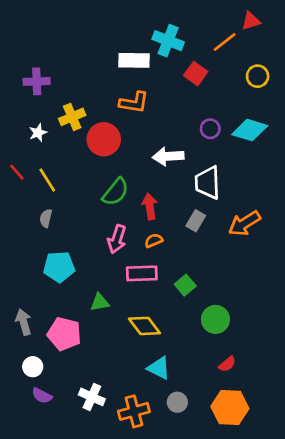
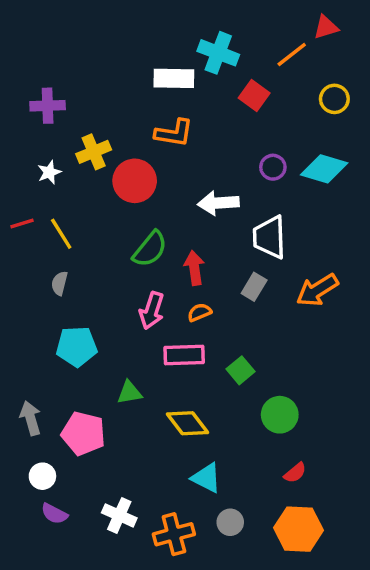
red line: (17, 172) -> (22, 224), turned -66

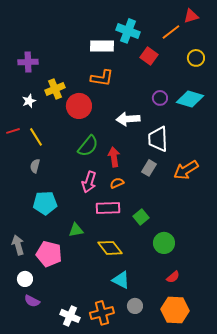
white cross: (119, 515) -> (70, 316), moved

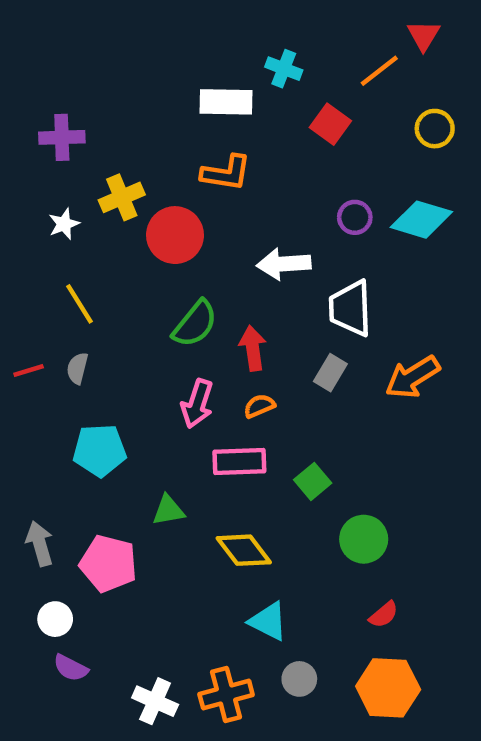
red triangle: (191, 16) -> (424, 35), turned -42
cyan cross: (128, 31) -> (284, 69), size x0.7
red line: (13, 131) -> (29, 370), moved

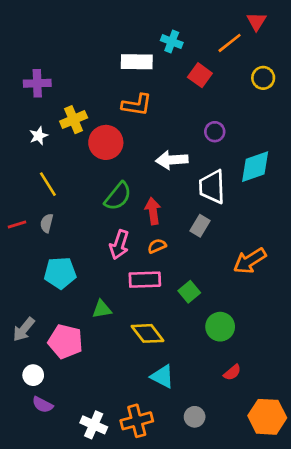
cyan diamond: (421, 220) -> (255, 167), moved, turned -36
orange arrow: (412, 377) -> (250, 261), moved
gray arrow: (40, 544) -> (24, 329), turned -125
gray circle: (299, 679) -> (195, 417), moved
orange hexagon: (388, 688) -> (267, 417), moved

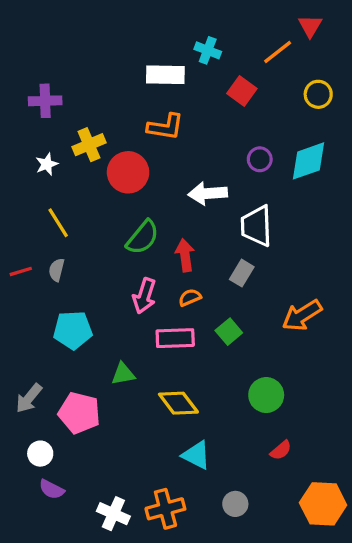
cyan diamond: (255, 167) -> (308, 161), moved
green square: (189, 292) -> (229, 332), moved

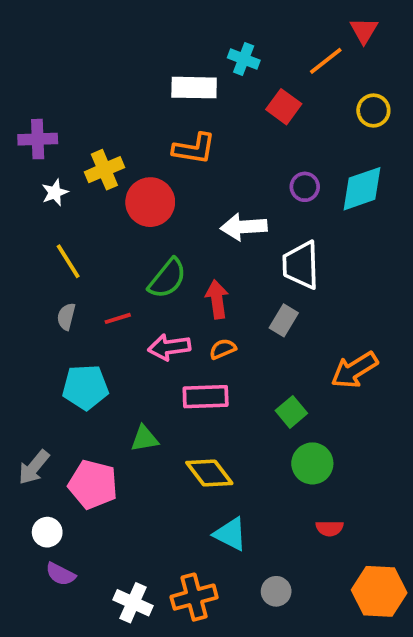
purple cross: (45, 101) -> (38, 139), moved
red line: (21, 271) -> (118, 318), moved
pink arrow: (144, 296) -> (169, 347), turned 64
green square: (229, 332) -> (291, 412), moved
red semicircle: (281, 450) -> (330, 528), turned 40

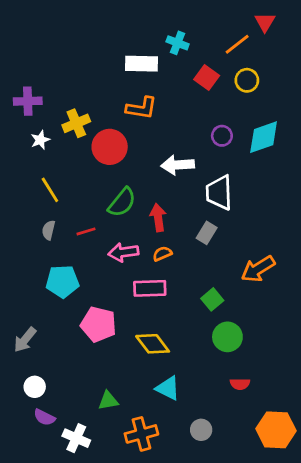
yellow circle: (373, 111) -> (247, 80), moved
green triangle: (144, 439) -> (108, 401), moved
pink pentagon: (93, 484) -> (98, 324), moved
white cross: (133, 603) -> (76, 438), moved

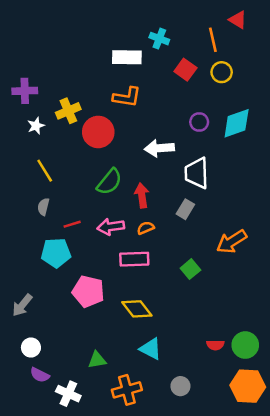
red triangle: (265, 22) -> (238, 20), turned -30
orange line: (237, 44) -> (213, 40), turned -65
red line: (86, 231) -> (72, 224), moved
green circle: (227, 337) -> (245, 345), moved

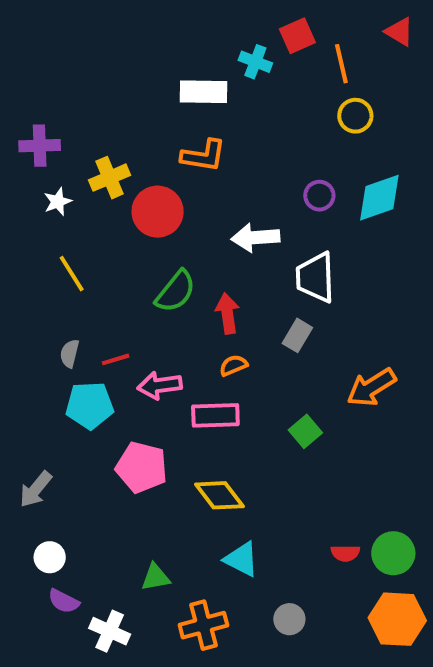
red triangle: (238, 20) -> (399, 32), moved
red square: (185, 70) -> (297, 36), moved, turned 30
gray semicircle: (43, 207) -> (70, 353), moved
pink arrow: (111, 227) -> (160, 385), moved

